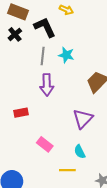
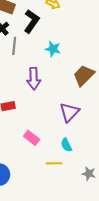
black L-shape: (45, 27) -> (32, 21), turned 60
gray line: (43, 56) -> (14, 46), moved

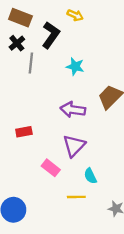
purple arrow: (34, 79) -> (73, 110), moved, turned 100
purple triangle: (69, 112) -> (74, 146), moved

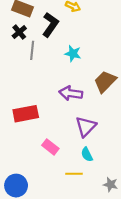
red rectangle: (24, 132) -> (26, 114), size x1.6
purple triangle: (74, 146) -> (86, 127), moved

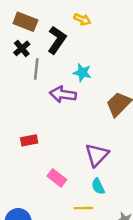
purple arrow: (71, 93) -> (63, 94), moved
red rectangle: (26, 114) -> (29, 140), size x0.6

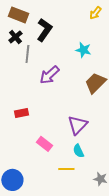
yellow arrow: (82, 19) -> (95, 13), moved, turned 104
cyan star: (82, 73) -> (83, 50), moved
purple arrow: (63, 94) -> (49, 75), turned -50

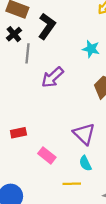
red rectangle: (21, 113) -> (18, 133), moved
purple triangle: (77, 125) -> (84, 134), turned -30

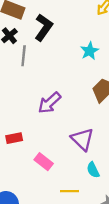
cyan star: (91, 49) -> (90, 51), turned 30
purple arrow: (52, 77) -> (49, 103), moved
cyan semicircle: (85, 163) -> (93, 170), moved

